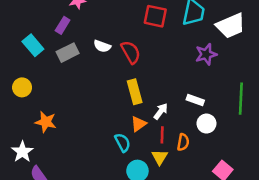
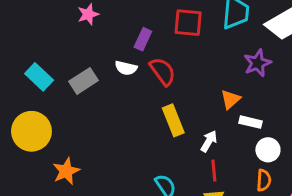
purple rectangle: (63, 25) -> (143, 39), moved
yellow circle: (22, 87) -> (31, 131), size x1.6
orange star: (46, 122) -> (66, 171), turned -30
orange triangle: (138, 124) -> (230, 99), moved
orange semicircle: (183, 142) -> (264, 180), moved

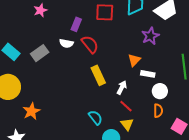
red line: (214, 171) -> (126, 106), turned -40

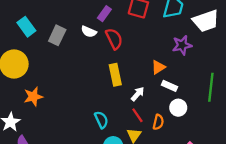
gray rectangle: (40, 53) -> (57, 35), turned -42
orange semicircle: (158, 111) -> (158, 122), moved

